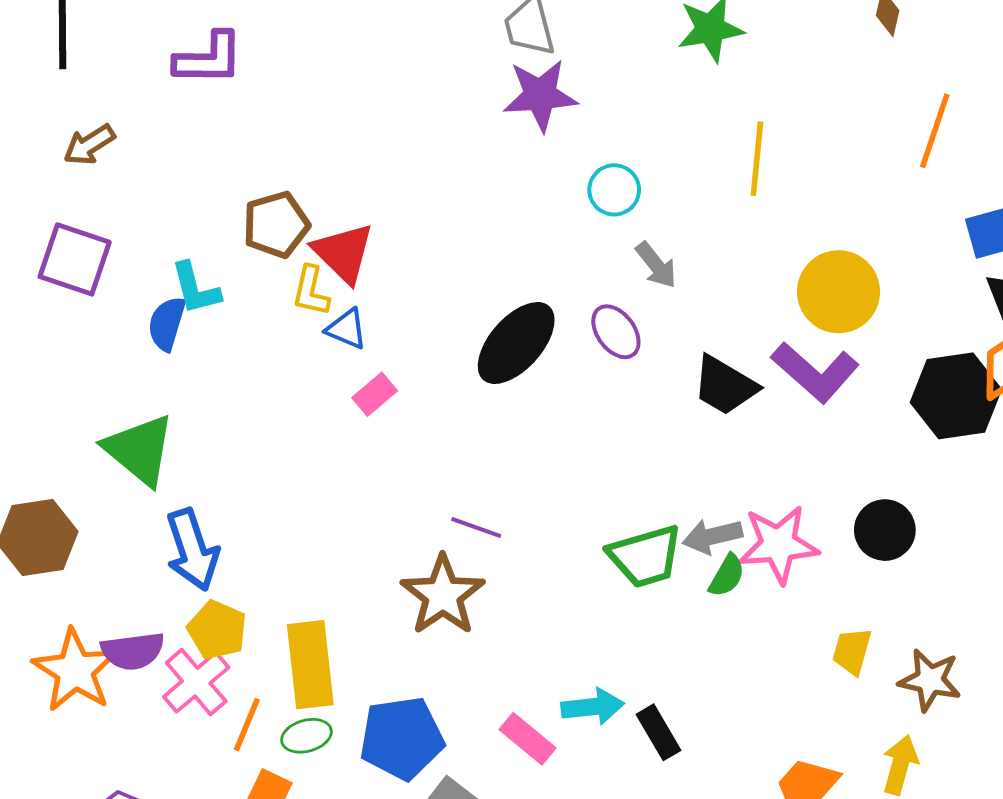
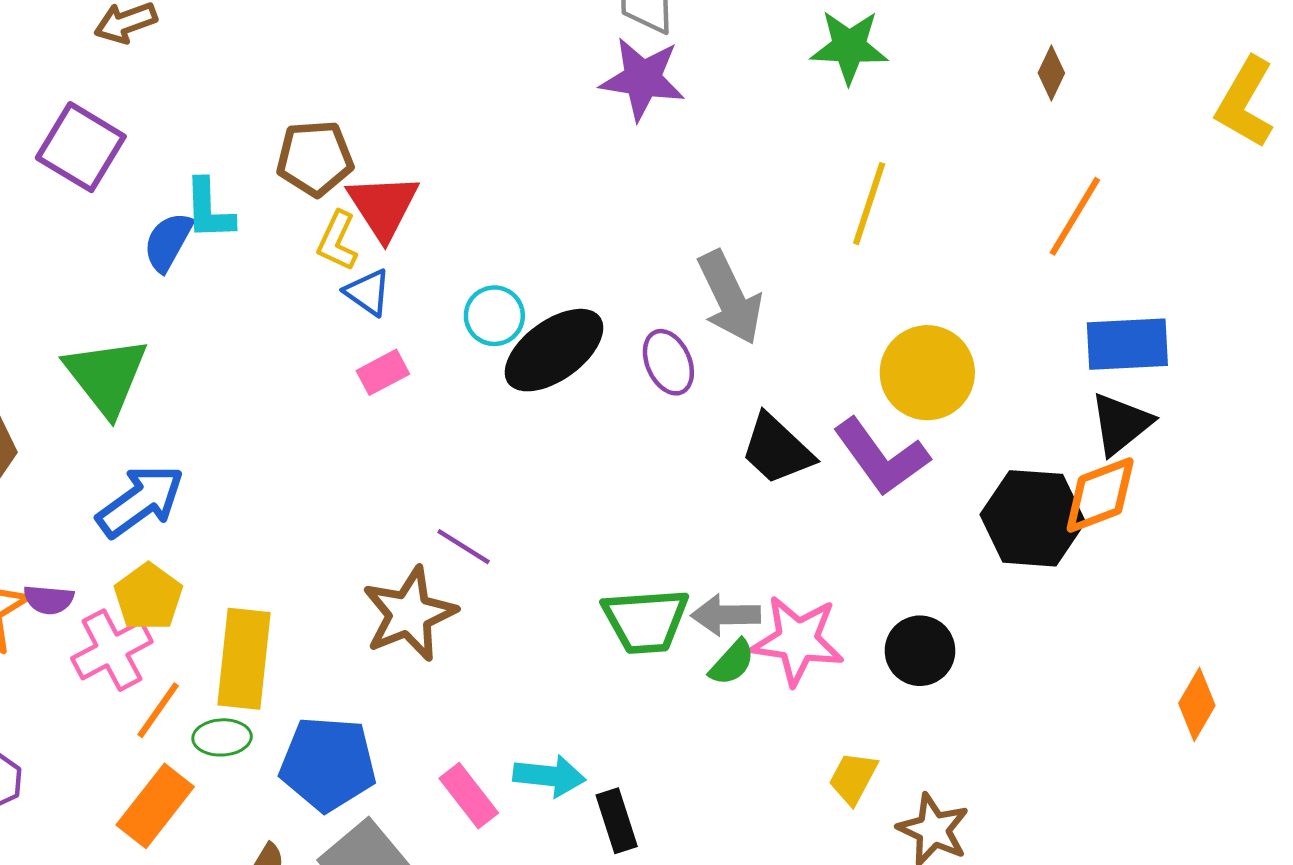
cyan circle: (614, 190) -> (494, 316), moved
gray arrow: (656, 265) -> (730, 298), size x1.6
blue arrow: (192, 550) -> (140, 501), turned -120
purple semicircle: (133, 651) -> (49, 600), size x0.7

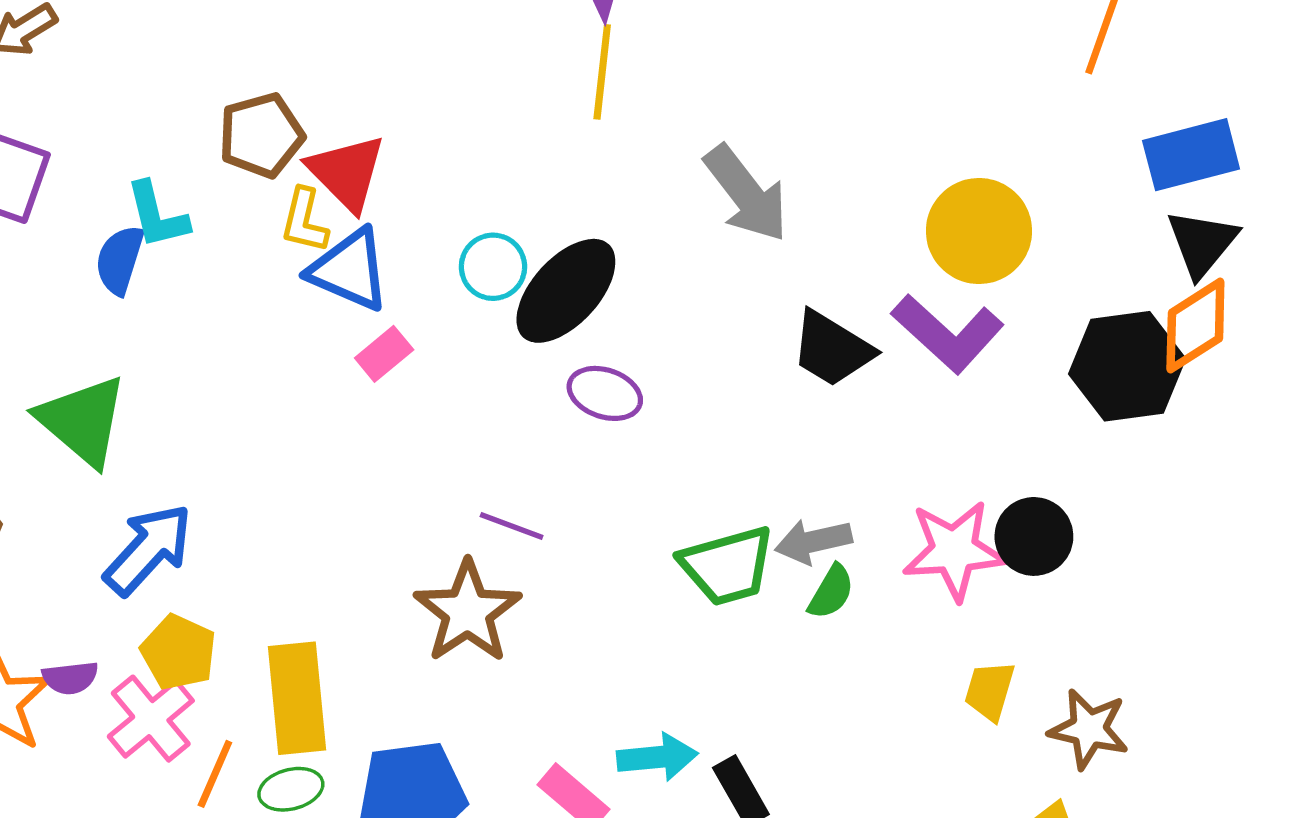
yellow line: (869, 204) -> (602, 72), moved
blue triangle: (368, 292) -> (349, 270), size x1.6
purple ellipse: (668, 362) -> (605, 393), moved, turned -36
pink star: (798, 640) -> (954, 550), moved

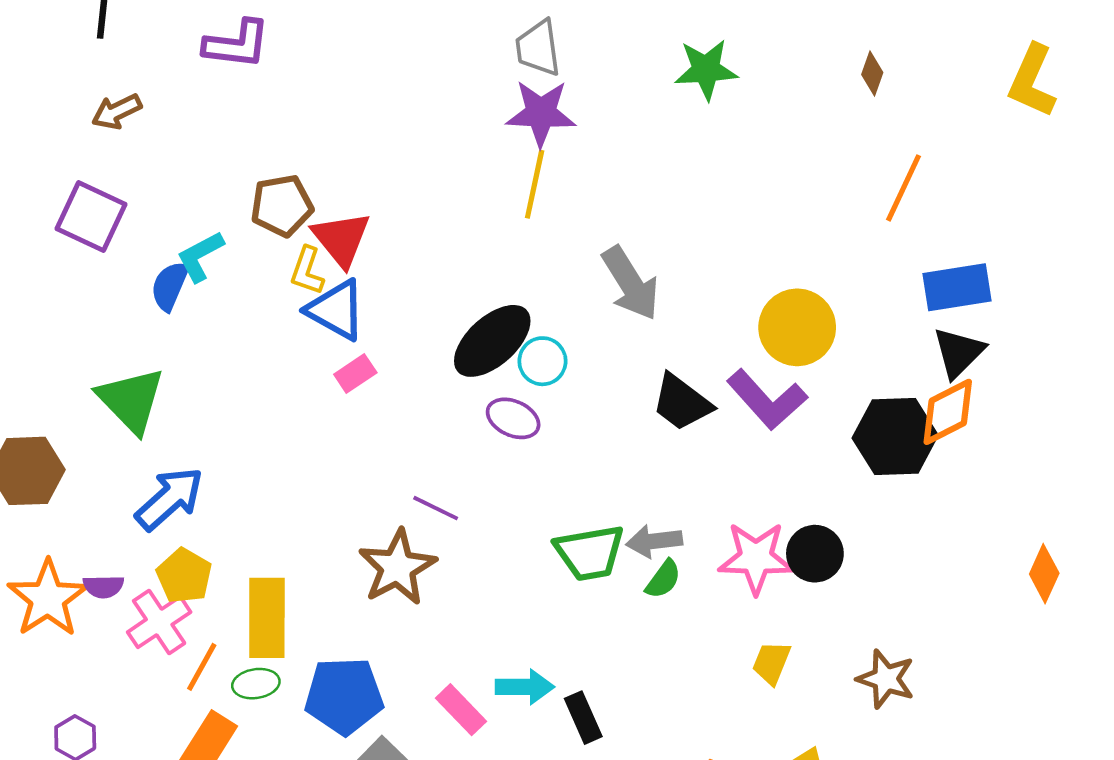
cyan L-shape: (157, 215) -> (200, 256), turned 70
cyan circle: (493, 267) -> (542, 361), moved
brown star: (1089, 729) -> (886, 679), moved

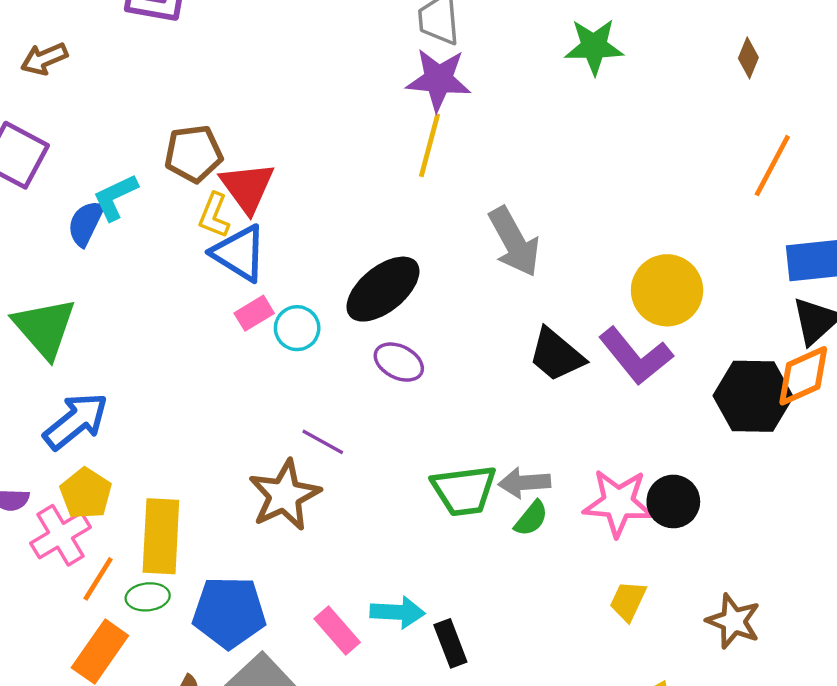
cyan circle: (542, 361) -> (297, 328), moved

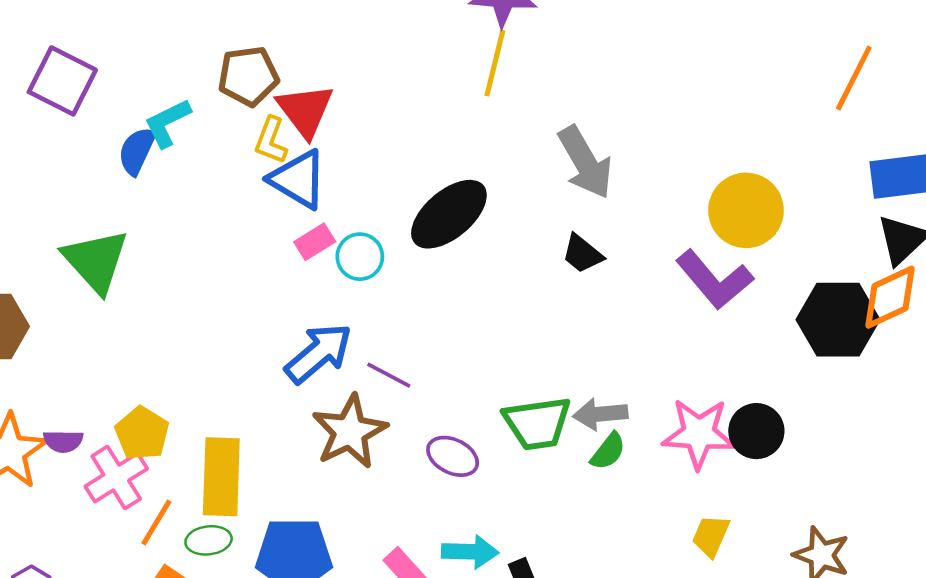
black trapezoid: (556, 355) -> (582, 254), moved, size x0.7
purple ellipse: (399, 362) -> (453, 456), moved
blue arrow: (76, 421) -> (319, 353), moved

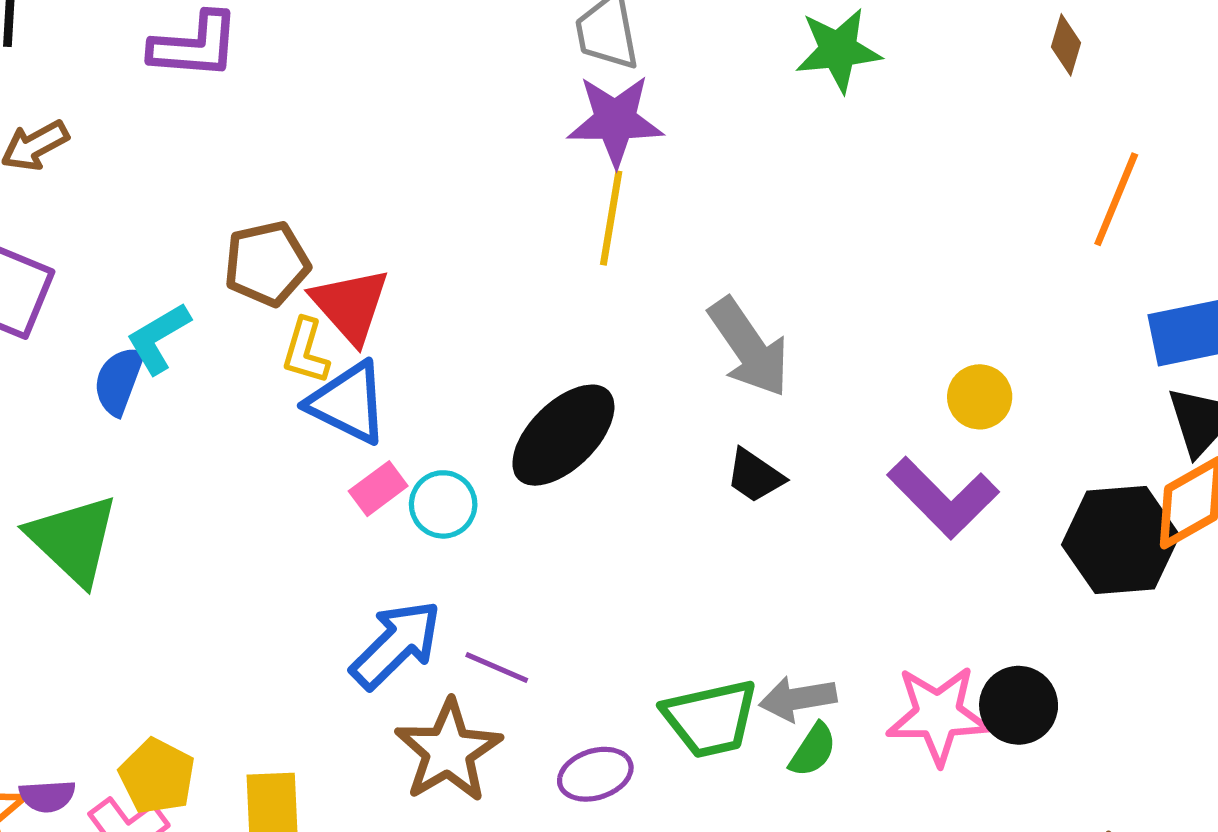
yellow circle: (746, 210) -> (980, 397), size x0.6
purple ellipse: (453, 456) -> (595, 774), turned -39

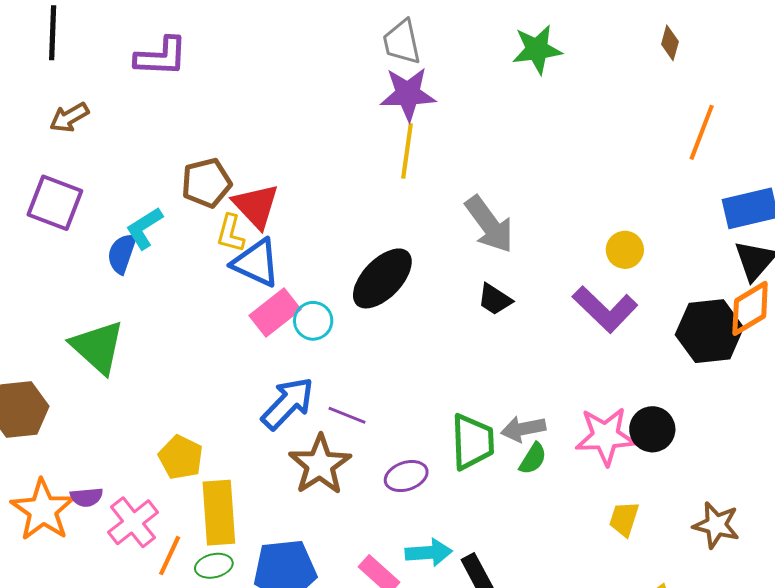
pink rectangle: (378, 489) -> (275, 313), size x1.5
green trapezoid: (710, 719) -> (473, 442), turned -78
yellow pentagon: (157, 776) -> (181, 457), moved

